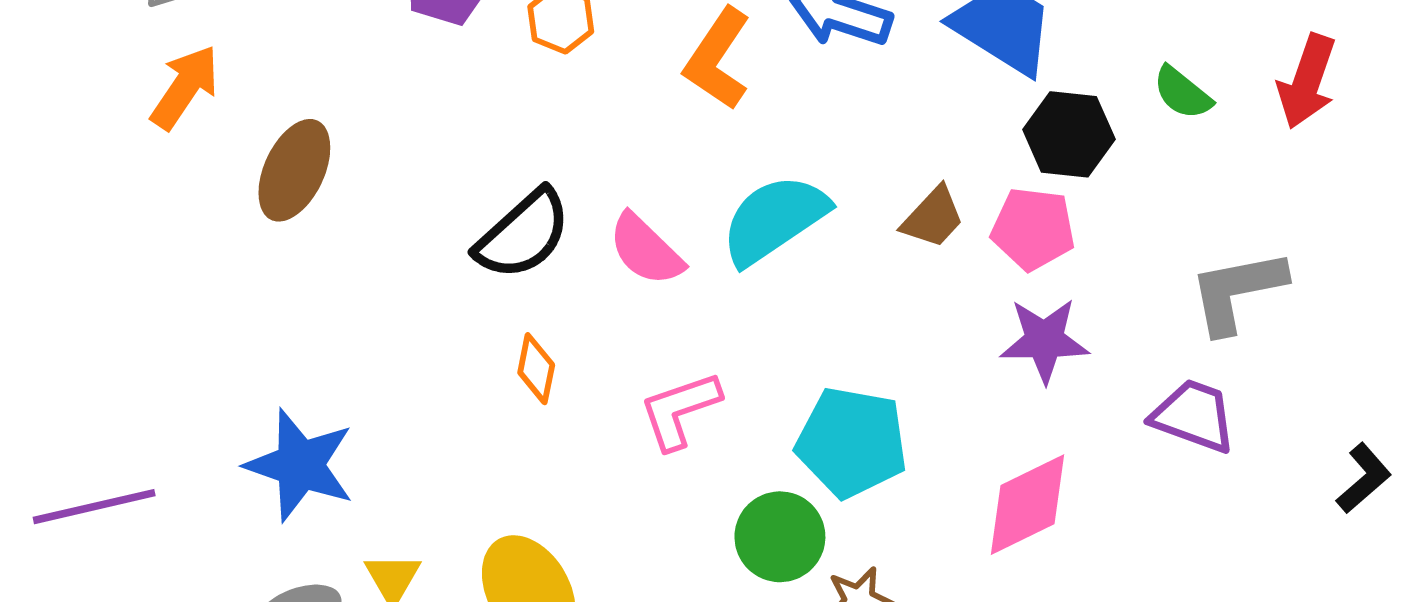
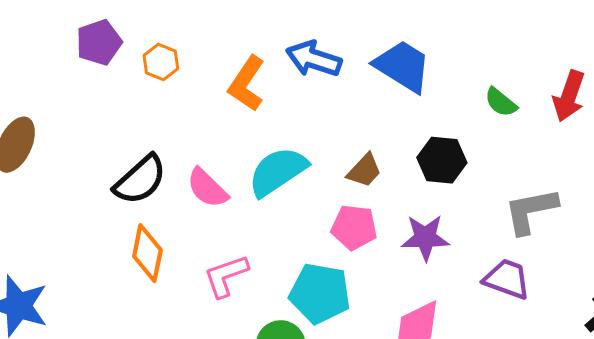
black hexagon: (1069, 134) -> (442, 160), moved
pink pentagon: (1033, 229) -> (354, 227), moved
orange diamond: (536, 369) -> (147, 253), size x1.5

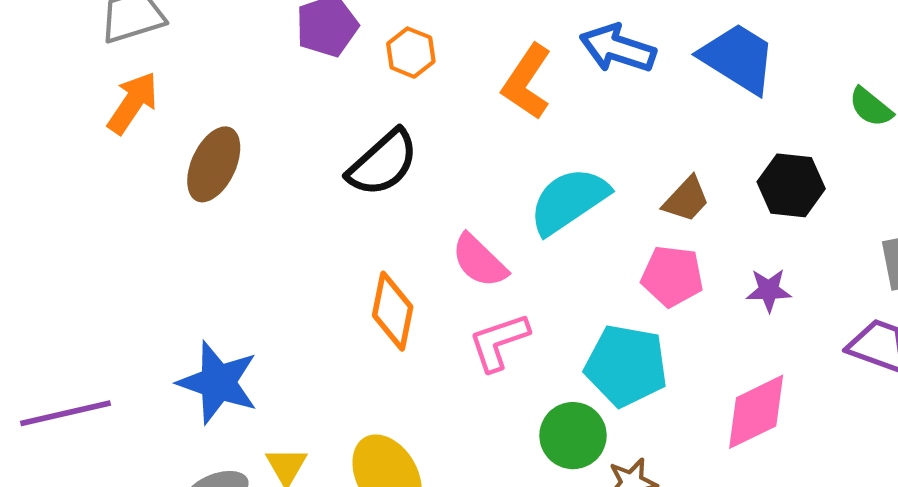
black semicircle: (140, 180) -> (383, 163), moved
pink semicircle: (207, 188) -> (479, 261), moved
purple star: (425, 238) -> (769, 290), size x0.7

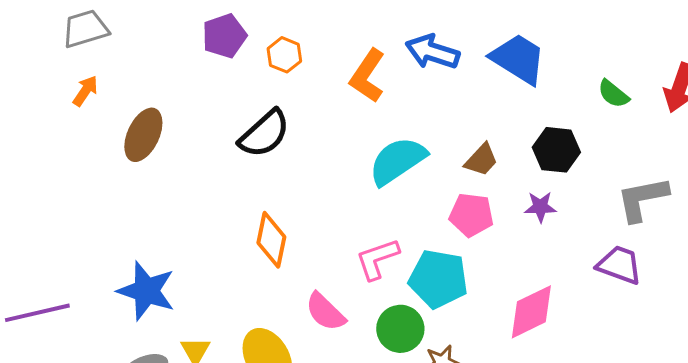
orange arrow: (133, 103) -> (85, 91), size x0.7
pink semicircle: (479, 261) -> (325, 312), moved
purple star: (769, 290) -> (540, 207), moved
pink L-shape: (499, 342) -> (377, 259), moved

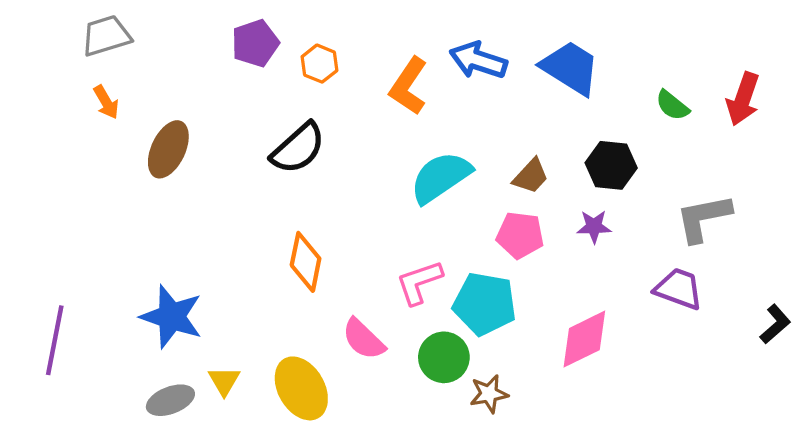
orange arrow: (85, 91) -> (106, 102), turned 116
purple line: (37, 313) -> (55, 340), turned -66

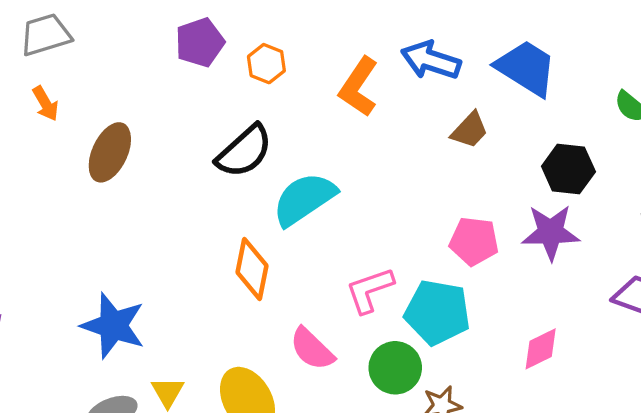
brown trapezoid: (531, 176) -> (470, 130), moved
cyan semicircle: (441, 177) -> (304, 199), moved
purple star: (594, 227) -> (551, 232), size x1.6
pink diamond: (584, 339) -> (541, 349), size x0.7

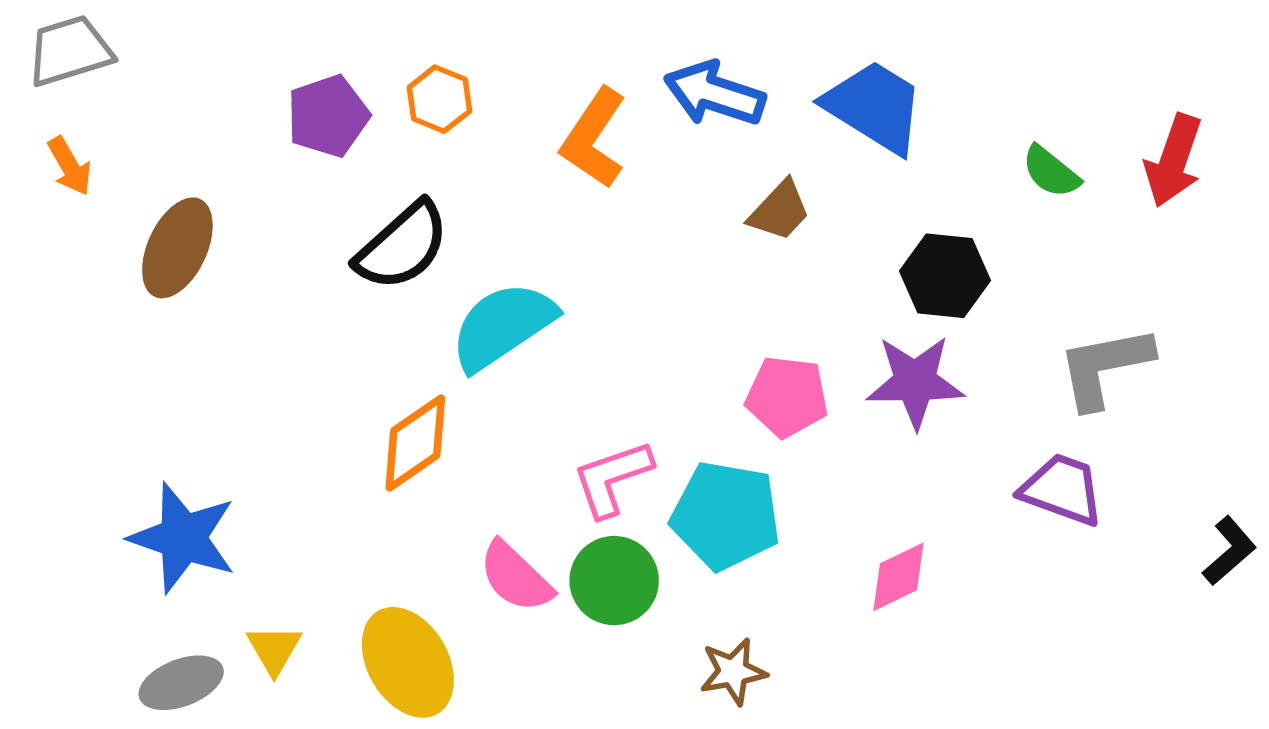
purple pentagon: (200, 42) -> (328, 116), moved
orange diamond: (252, 269) -> (415, 443), turned 44
green circle: (395, 368) -> (614, 581), moved

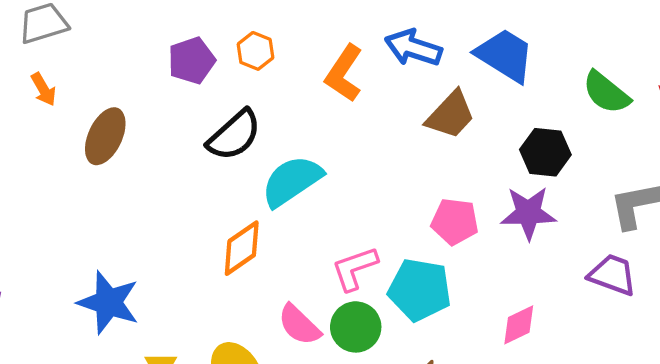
green semicircle: (1051, 172) -> (606, 93), size x1.4
brown trapezoid: (780, 211) -> (451, 115), size x1.4

